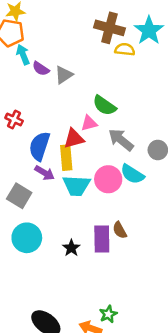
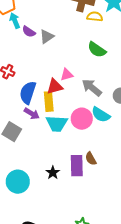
green semicircle: (104, 105) -> (97, 50), moved
cyan circle: (27, 238) -> (18, 182), moved

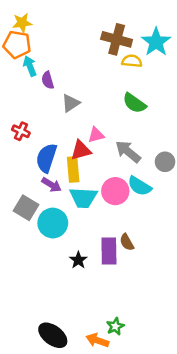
purple semicircle: (29, 32) -> (48, 80), turned 40
gray triangle: (47, 37) -> (71, 103), moved
cyan circle: (18, 182) -> (53, 223), moved

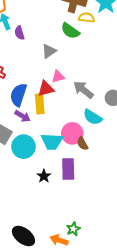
gray triangle: (71, 103) -> (49, 51), moved
green semicircle: (134, 103) -> (70, 31), moved
pink circle: (115, 191) -> (72, 133), moved
cyan trapezoid: (83, 198) -> (52, 142), moved
brown semicircle: (127, 242) -> (82, 144), moved

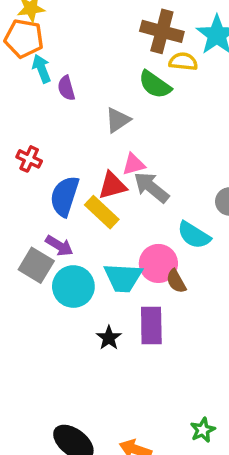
gray arrow: (83, 90) -> (151, 187), moved
yellow rectangle: (40, 104) -> (102, 212), turned -42
purple arrow: (22, 116) -> (59, 246), moved
green star: (73, 229) -> (203, 430), moved

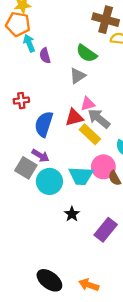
green semicircle: (155, 85) -> (87, 53), moved
red cross: (29, 159) -> (21, 101), turned -32
yellow rectangle: (102, 212) -> (90, 134), moved
purple rectangle: (151, 325) -> (106, 230), moved, turned 40

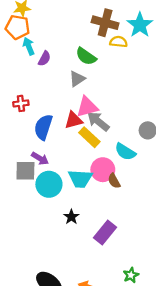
purple semicircle: (45, 56) -> (44, 59), turned -136
pink triangle: (88, 104) -> (87, 107), size x1.5
gray square: (26, 168) -> (25, 171), turned -30

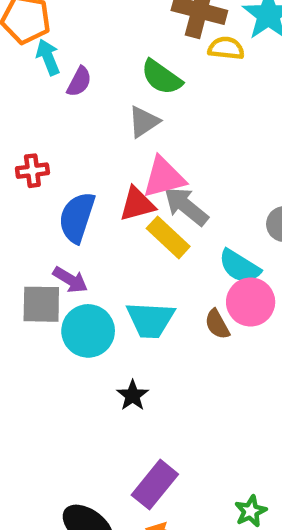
pink circle: (103, 170) -> (251, 302), moved
purple rectangle: (105, 233) -> (155, 485), moved

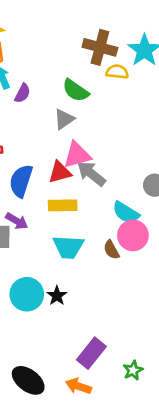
yellow rectangle: (168, 237) -> (63, 205), moved, turned -44
cyan circle: (88, 331) -> (27, 294), moved
purple rectangle: (155, 485) -> (91, 353), moved

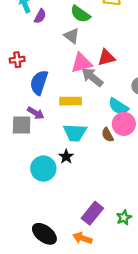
gray triangle: (64, 119) -> (72, 36), turned -49
red triangle: (60, 172) -> (106, 58), moved
black star: (57, 296) -> (66, 157), moved
green star: (133, 370) -> (124, 217), moved

